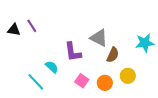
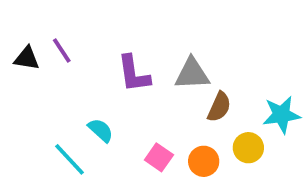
gray triangle: (99, 38) -> (192, 74), turned -30
cyan star: (145, 43) -> (281, 115), moved
purple L-shape: (73, 52) -> (134, 74), moved

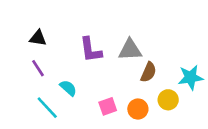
purple line: (62, 50) -> (38, 68), moved
black triangle: (27, 58) -> (38, 38), moved
pink square: (159, 157) -> (108, 106), turned 36

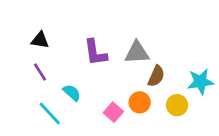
pink square: (108, 106) -> (113, 112), turned -30
orange circle: (138, 109) -> (140, 102), moved

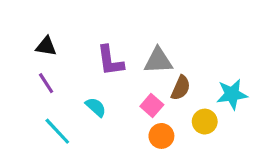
cyan semicircle: (72, 93) -> (96, 107), moved
orange circle: (140, 102) -> (161, 136), moved
pink square: (113, 112) -> (152, 106), moved

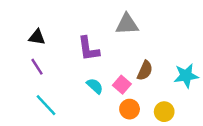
gray triangle: (158, 61) -> (127, 24), moved
cyan semicircle: (96, 107) -> (95, 86), moved
yellow circle: (205, 122) -> (164, 112), moved

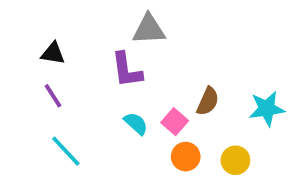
gray triangle: (127, 24) -> (149, 29), moved

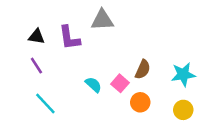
purple L-shape: (127, 70) -> (69, 38), moved
orange circle: (186, 157) -> (140, 102), moved
yellow circle: (235, 160) -> (183, 110), moved

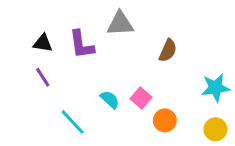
brown semicircle: (143, 69) -> (168, 50), moved
cyan line: (45, 104) -> (73, 122), moved

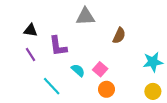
purple L-shape: (81, 45) -> (58, 46), moved
orange circle: (165, 120) -> (106, 89), moved

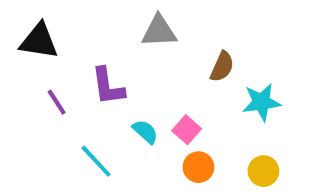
black triangle: (31, 30) -> (39, 41), moved, size x1.5
cyan star: (153, 62) -> (261, 102), moved
yellow circle: (153, 91) -> (263, 171), moved

